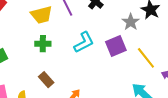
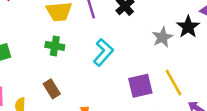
cyan L-shape: (84, 42) -> (103, 52), turned -30
purple square: (116, 46) -> (140, 86), moved

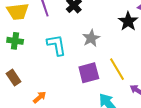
gray star: (162, 37) -> (91, 38), moved
cyan L-shape: (103, 52) -> (56, 45), turned -50

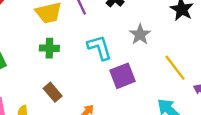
purple square: (89, 73) -> (122, 76), moved

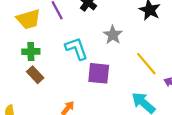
purple square: (122, 76) -> (99, 73), turned 30
brown rectangle: (53, 92) -> (35, 75), moved

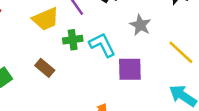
green cross: (31, 52) -> (73, 40), moved
brown rectangle: (35, 75) -> (45, 68), moved

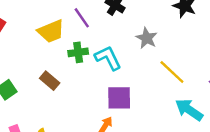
yellow line: (181, 52) -> (172, 72), moved
purple square: (130, 69) -> (119, 98), moved

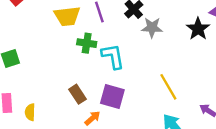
gray star: (147, 38) -> (152, 28), moved, turned 30
brown rectangle: (50, 81) -> (77, 94), moved

